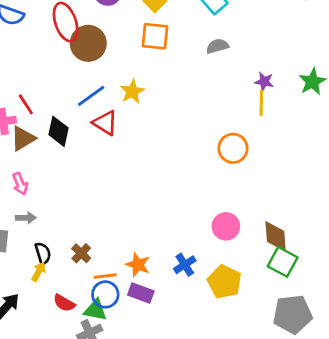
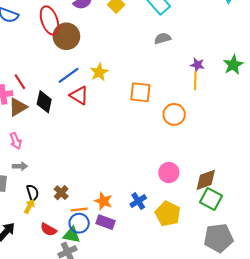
orange square: (155, 36) -> (140, 92), moved
brown diamond: (276, 236) -> (206, 180), turned 75

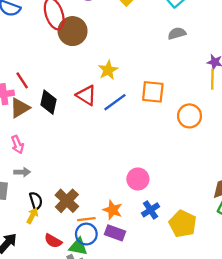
blue line: (69, 75) -> (115, 102), moved
pink circle: (169, 173) -> (138, 179), moved
brown cross: (61, 193) -> (67, 201), size x1.5

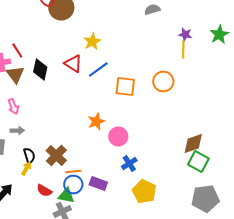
orange square: (153, 92) -> (125, 86), moved
brown triangle: (20, 108) -> (15, 74), turned -36
orange star: (113, 210) -> (96, 122), moved, turned 30
yellow pentagon: (183, 224) -> (144, 192), moved

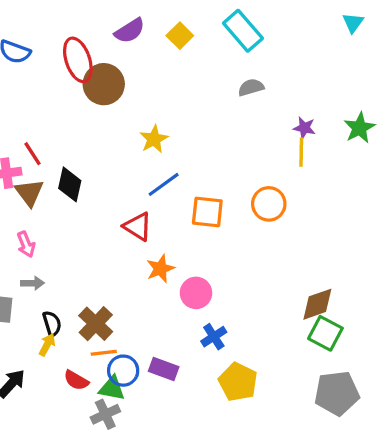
red triangle: (73, 64) -> (138, 227), moved
orange line: (73, 172) -> (104, 353), moved

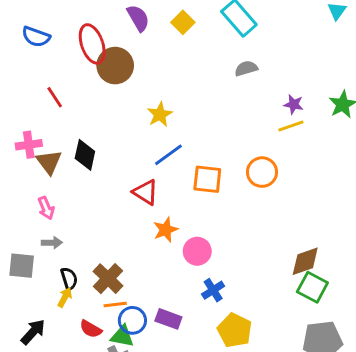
purple semicircle: (130, 31) -> (138, 18), turned -88
yellow line: (301, 152) -> (291, 126), turned 70
red line: (33, 154) -> (55, 97), moved

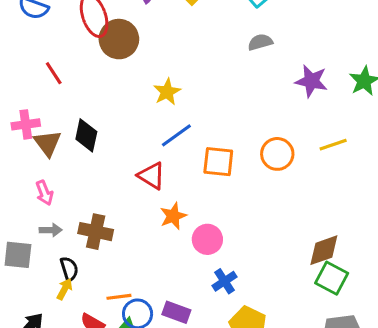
purple star: (294, 104) -> (311, 81), size x1.5
yellow line: (291, 126) -> (333, 145), moved
brown cross: (108, 279) -> (96, 232), moved, turned -32

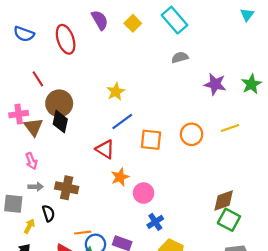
brown circle: (119, 39) -> (59, 103), moved
yellow arrow: (65, 289) -> (29, 226), moved

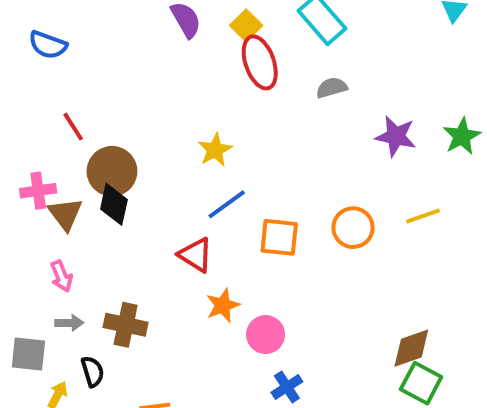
red ellipse: (66, 39) -> (260, 62), moved

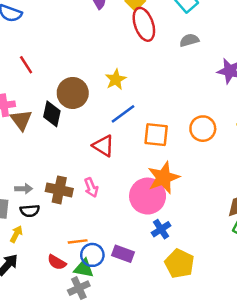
brown circle: (112, 171) -> (73, 93), moved
pink arrow: (61, 276) -> (91, 187), moved
orange star: (223, 305) -> (164, 178), moved, size x1.5
pink circle: (266, 335) -> (148, 196), size x1.5
black semicircle: (93, 371) -> (30, 211), moved, turned 102

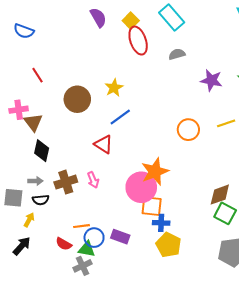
black diamond: (52, 114) -> (42, 151), moved
orange square: (156, 135) -> (152, 206), moved
brown cross: (59, 190) -> (66, 182), turned -30
blue cross: (161, 229) -> (161, 223), moved, turned 35

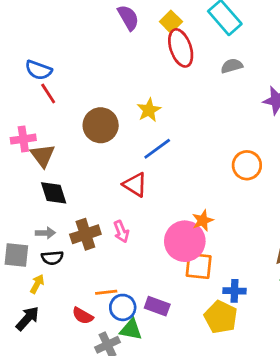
blue semicircle: (24, 31) -> (39, 70), moved
black diamond: (42, 151) -> (54, 193), turned -30
orange star: (155, 172) -> (203, 220), size x0.6
blue cross: (161, 223) -> (234, 291), moved
green triangle: (87, 249) -> (131, 330), moved

